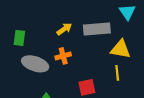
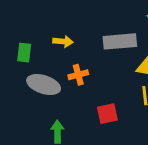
yellow arrow: (64, 29) -> (63, 41), moved, turned 40

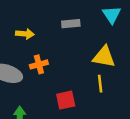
gray rectangle: (120, 41) -> (71, 24), moved, size x0.6

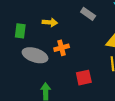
gray rectangle: (71, 24) -> (88, 14), turned 40

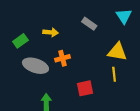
green rectangle: (20, 31) -> (20, 41), turned 48

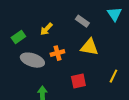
yellow arrow: (51, 32) -> (46, 29), turned 128
yellow triangle: (117, 52) -> (89, 47), moved
yellow line: (114, 74) -> (113, 76), moved, turned 32

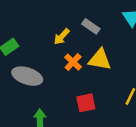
yellow arrow: (46, 29) -> (62, 37), moved
orange cross: (57, 53) -> (73, 62), moved, turned -32

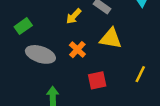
orange cross: (73, 62) -> (77, 50), moved

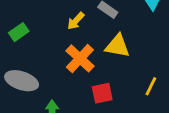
orange cross: (77, 50) -> (80, 58), size x1.5
gray ellipse: (40, 54) -> (22, 81), moved

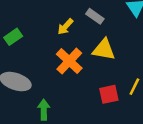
red square: (102, 93) -> (109, 94), moved

